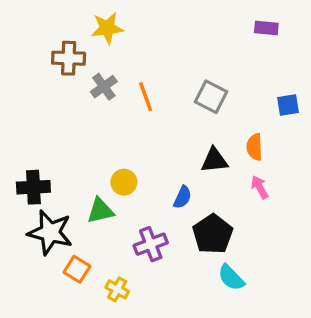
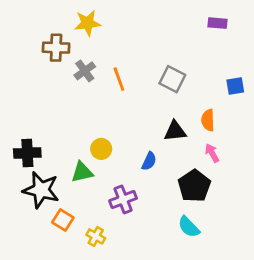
black pentagon: (213, 234) -> (194, 186), moved

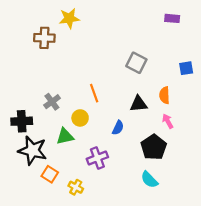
gray cross: (85, 71) -> (52, 102), moved
orange line: (119, 79) -> (94, 93), moved

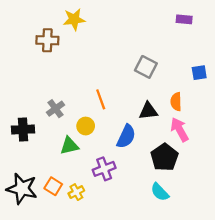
pink arrow: (168, 121) -> (180, 129), size x1.5
blue semicircle: (118, 128) -> (126, 136), size x1.5
black star: (32, 150) -> (22, 189), moved
yellow cross: (76, 187) -> (76, 192), moved, turned 32

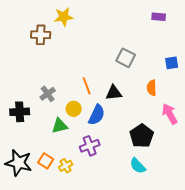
black triangle: (148, 111) -> (114, 93), moved
pink arrow: (180, 129) -> (170, 114), moved
blue semicircle: (126, 136) -> (97, 115), moved

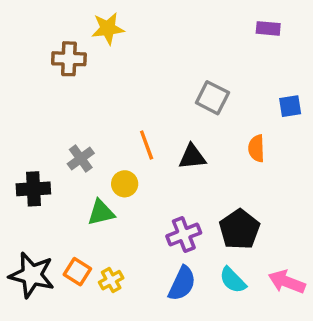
pink arrow: (170, 114) -> (287, 282), moved, turned -40
blue semicircle: (97, 115) -> (182, 283), moved
purple cross: (90, 146) -> (184, 234), moved

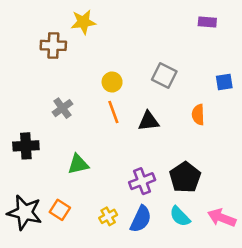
gray cross: (81, 158) -> (62, 108), moved
yellow circle: (125, 184) -> (112, 82), moved
yellow cross: (111, 280) -> (108, 216), moved

